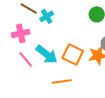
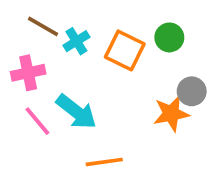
orange square: (73, 54) -> (125, 50), moved

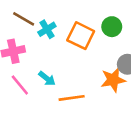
cyan arrow: (76, 112) -> (47, 79), size x0.6
orange line: (104, 162) -> (72, 98), moved

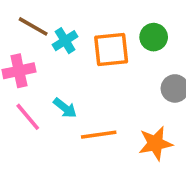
orange square: (81, 36) -> (111, 49), turned -32
orange star: (113, 80) -> (155, 143), moved

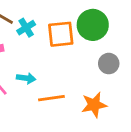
green circle: (154, 37) -> (93, 25), size x1.5
cyan arrow: (65, 108) -> (26, 78), turned -30

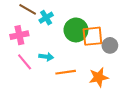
green circle: (93, 25) -> (76, 30), moved
orange square: (61, 34) -> (92, 36), moved

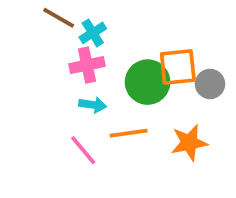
green circle: (76, 30) -> (148, 82), moved
pink cross: (19, 35) -> (87, 65), moved
pink line: (25, 62) -> (83, 150), moved

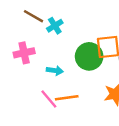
pink cross: (87, 65) -> (24, 53), moved
orange line: (129, 133) -> (67, 98), moved

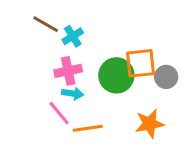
pink cross: (24, 53) -> (68, 71), moved
pink line: (49, 99) -> (59, 113), moved

